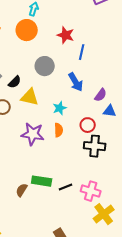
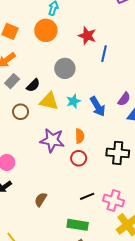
blue arrow: (76, 82) -> (98, 106), moved
cyan star: (60, 108) -> (73, 101), moved
red circle: (88, 125) -> (79, 158), moved
green rectangle: (42, 181) -> (78, 225), moved

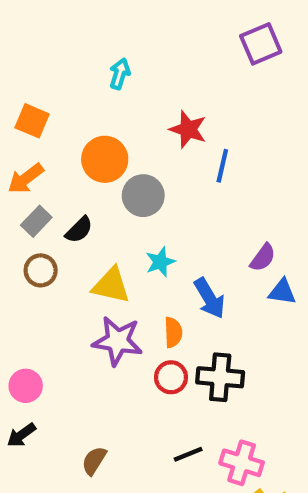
orange circle: (46, 30) -> (105, 159), moved
yellow triangle: (49, 101) -> (111, 285), moved
blue arrow: (98, 106) -> (209, 298), moved
brown circle: (21, 112) -> (41, 270), moved
black cross: (118, 153) -> (220, 377), moved

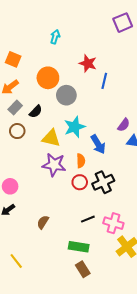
cyan star: (160, 262) -> (75, 127), size x1.5
black cross: (220, 377) -> (103, 182), turned -30

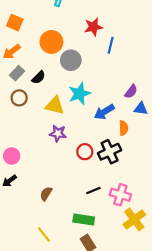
red star: (88, 63) -> (93, 27), turned -30
blue arrow: (98, 144) -> (104, 112), turned 90
orange semicircle: (81, 161) -> (124, 128), moved
purple star: (54, 165) -> (58, 133), size x0.7
yellow line: (16, 261) -> (44, 235), moved

